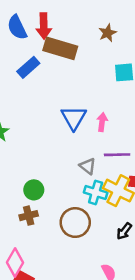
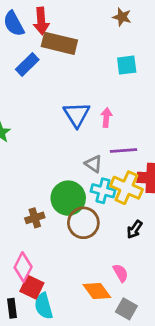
brown star: (108, 33) -> (122, 17), moved, turned -30
green circle: (34, 190) -> (68, 198), moved, size x1.6

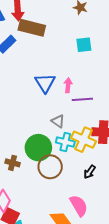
purple line: (123, 151) -> (82, 99), moved
brown cross: (35, 218) -> (13, 163), turned 32
pink semicircle: (121, 273) -> (79, 206), size x1.5

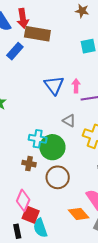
cyan cross: (65, 142) -> (38, 139), moved
brown circle: (50, 167) -> (58, 177), moved

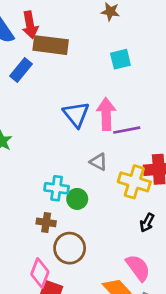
pink arrow: (76, 86) -> (106, 114), size x1.6
green circle: (52, 147) -> (77, 199), size x0.6
brown circle: (58, 177) -> (70, 248), moved

